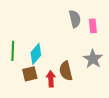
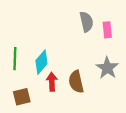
brown square: (30, 74) -> (22, 97), moved
red arrow: (51, 79) -> (52, 82), moved

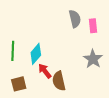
red arrow: (52, 82) -> (45, 71), turned -35
brown semicircle: (76, 82) -> (59, 81), moved

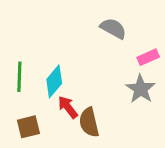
gray semicircle: (75, 19) -> (113, 28), turned -48
pink rectangle: (93, 26) -> (148, 57), moved, turned 72

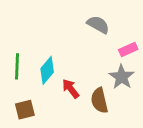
red arrow: (68, 107) -> (71, 89), moved
brown semicircle: (89, 122) -> (99, 100), moved

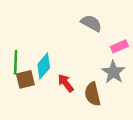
brown square: (25, 110) -> (25, 79), moved

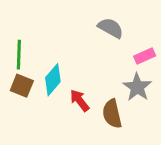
green line: (16, 62) -> (19, 55), moved
brown square: (25, 79) -> (22, 86), moved, turned 36

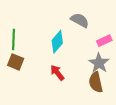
cyan diamond: (53, 80) -> (57, 42), moved
brown semicircle: (112, 114) -> (96, 82), moved

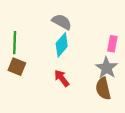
gray semicircle: (80, 20) -> (62, 22), moved
pink rectangle: (104, 41) -> (112, 44), turned -56

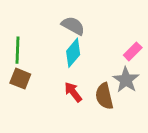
pink rectangle: (112, 44) -> (133, 51), turned 35
brown semicircle: (103, 89) -> (104, 96), moved

